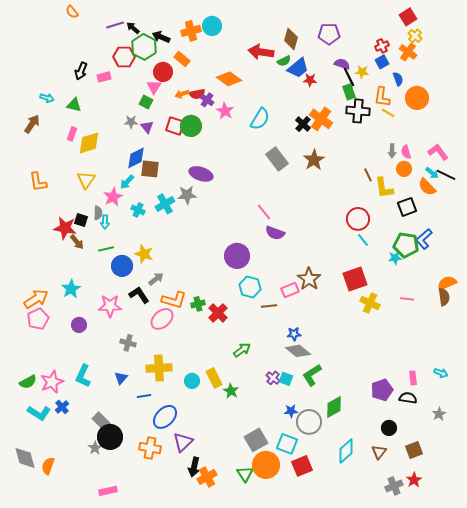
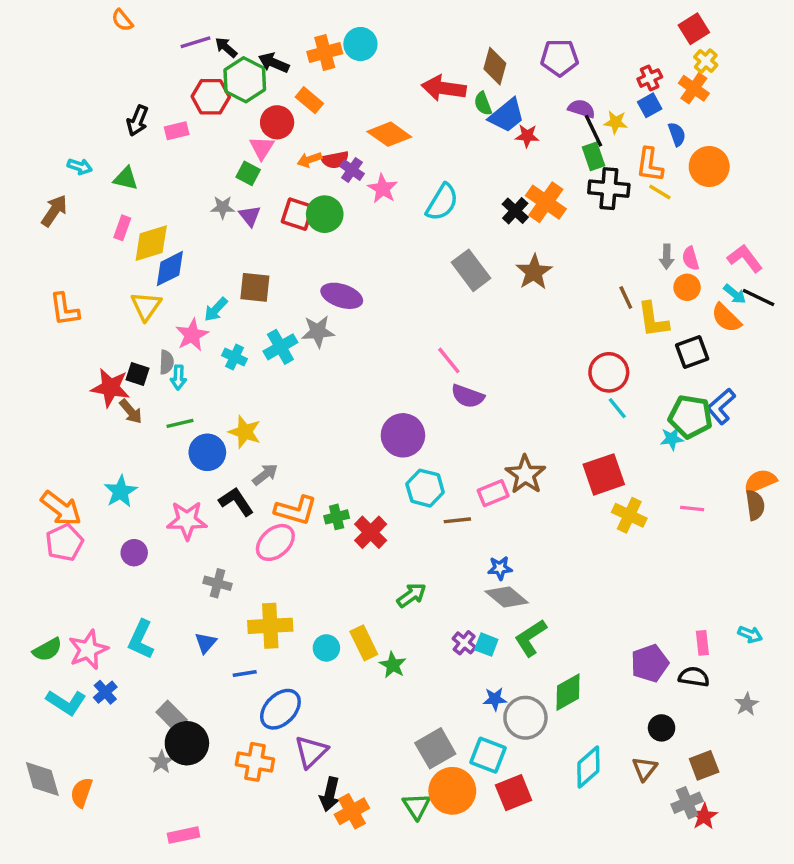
green semicircle: (284, 61) -> (483, 104), turned 96
blue diamond: (136, 158) -> (170, 269), moved
orange arrow: (36, 299) -> (61, 508), turned 70
gray cross: (394, 486) -> (687, 803), moved

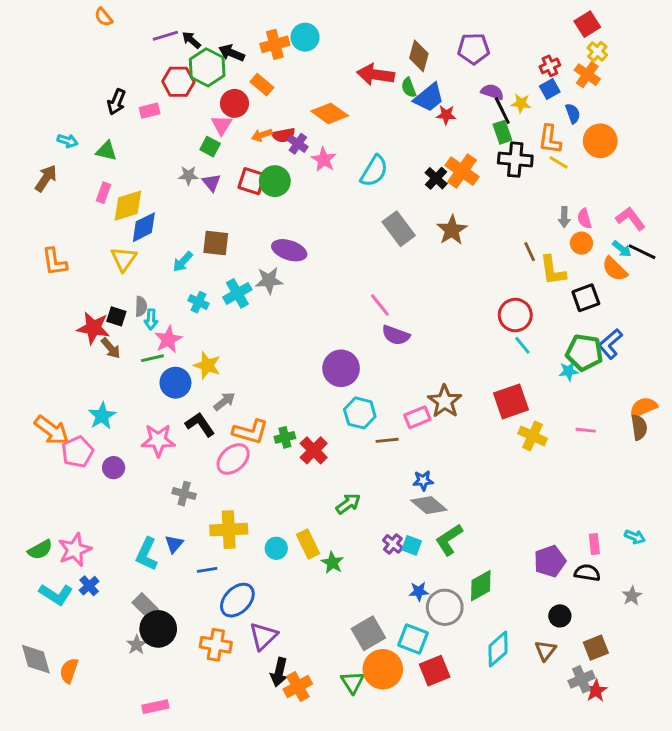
pink star: (192, 335) -> (168, 339), moved
pink pentagon: (64, 542) -> (78, 452), moved
cyan L-shape: (141, 639) -> (147, 554), moved

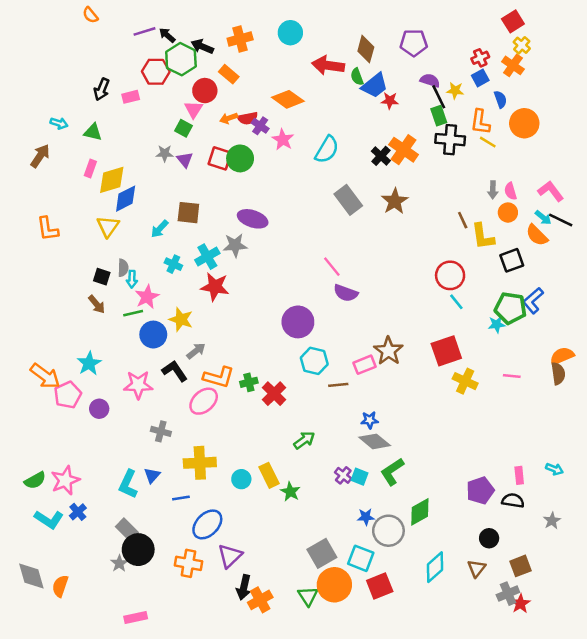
cyan circle: (305, 37) -> (290, 33), moved
red star: (93, 328) -> (215, 287), moved

